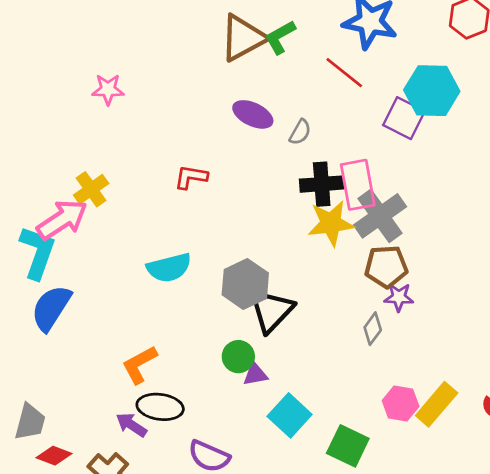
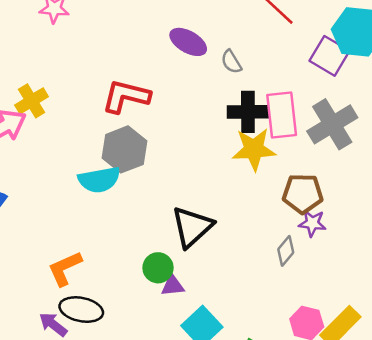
gray semicircle: (300, 132) -> (231, 62), turned 115
red L-shape: (191, 177) -> (126, 96), size x1.5
gray cross: (380, 216) -> (332, 124), moved
gray hexagon: (245, 284) -> (124, 149), moved

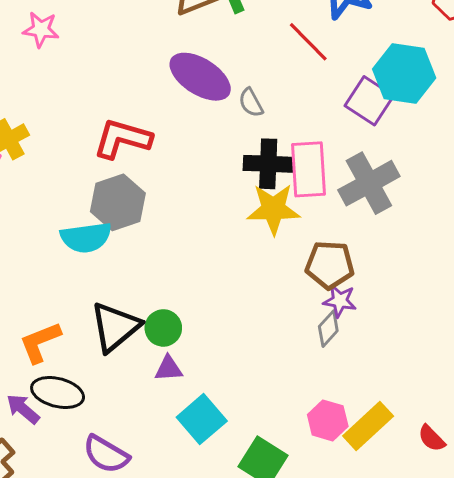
purple ellipse: (188, 42) -> (200, 77), size x1.4
black triangle: (192, 227) -> (115, 327), moved
gray diamond: (286, 251) -> (328, 329), moved
green circle: (158, 268) -> (163, 328), moved

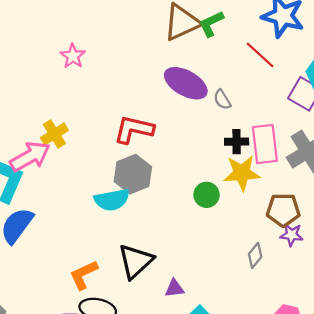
pink star: (41, 29) -> (73, 56), turned 30
black cross: (268, 164) -> (237, 142), size x0.7
green circle: (163, 328) -> (207, 195), moved
gray diamond: (328, 329) -> (255, 255), moved

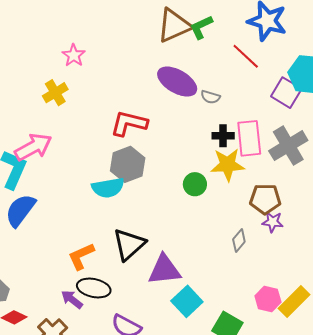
gray semicircle: (222, 100) -> (210, 97), turned -42
yellow cross: (54, 134) -> (55, 93), moved
purple triangle: (174, 288) -> (164, 270), size x1.8

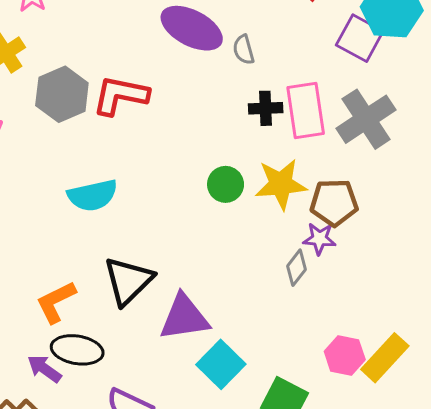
gray semicircle: (210, 97) -> (244, 50), turned 60
gray hexagon: (128, 164) -> (62, 94), moved
yellow star: (228, 165) -> (281, 184), moved
purple star: (273, 222) -> (319, 239), moved

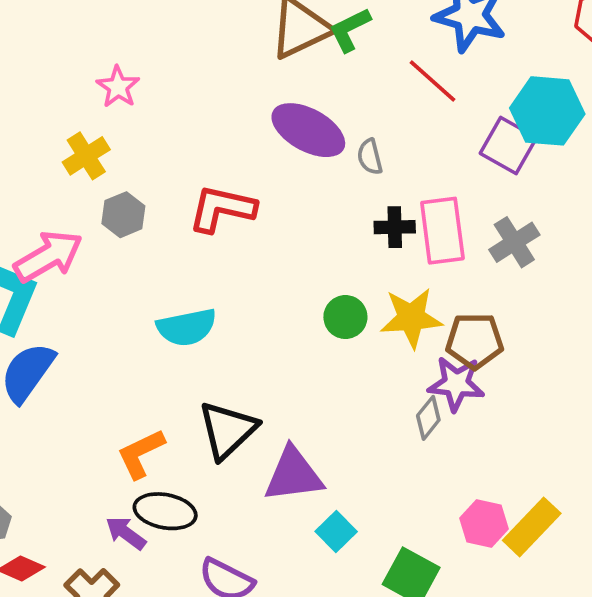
gray hexagon: (62, 94) -> (123, 215), moved, size x0.7
gray cross: (366, 119) -> (514, 242), size x0.7
purple star: (319, 239) -> (456, 384), size x1.4
cyan square: (221, 364) -> (336, 532), size x0.7

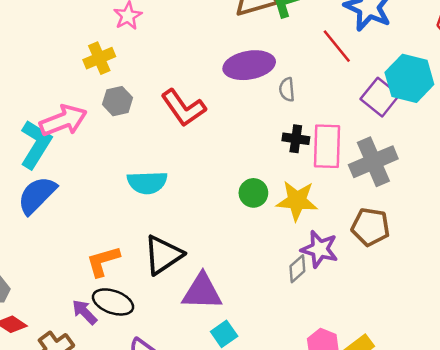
purple ellipse: (308, 130) -> (249, 65), turned -48
red L-shape: (222, 209) -> (183, 108), turned -147
gray cross: (514, 242) -> (373, 162), size x1.4
brown pentagon: (475, 341) -> (370, 227), moved

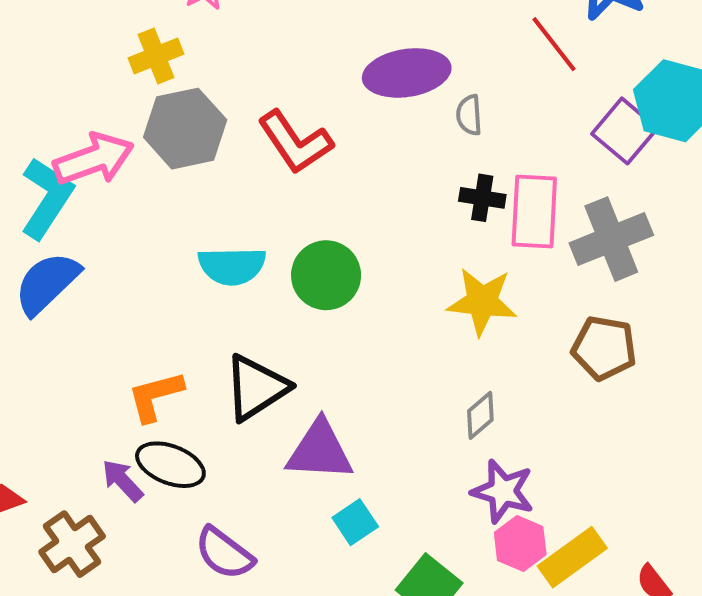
gray hexagon: (118, 101) -> (185, 129), size x1.6
green circle: (253, 193) -> (326, 275), moved, size x1.4
purple star: (320, 249) -> (503, 491), moved

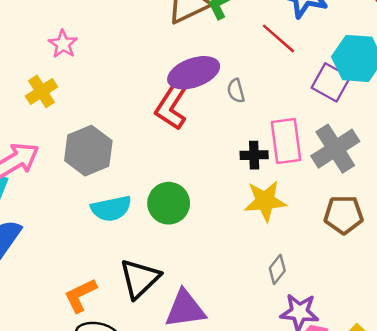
gray hexagon: (185, 129) -> (88, 151), moved
red L-shape: (295, 142) -> (171, 106), moved, turned 78
black cross: (482, 198) -> (254, 155), moved

